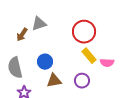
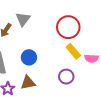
gray triangle: (39, 24) -> (23, 19), turned -35
brown triangle: (54, 81) -> (28, 83), moved

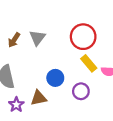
gray triangle: (23, 19) -> (37, 38), moved
blue circle: (29, 57) -> (55, 78), moved

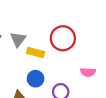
yellow rectangle: (89, 63) -> (36, 52), moved, turned -35

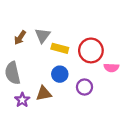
red circle: (63, 38) -> (91, 50), moved

